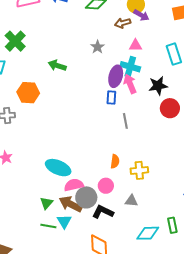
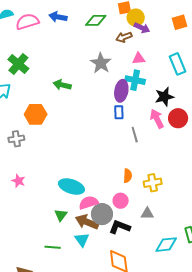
gray star: (98, 47) -> (101, 63), size x1.5
pink arrow: (130, 84) -> (157, 119), moved
green triangle: (46, 203) -> (61, 215), moved
green line: (48, 226) -> (53, 247), moved

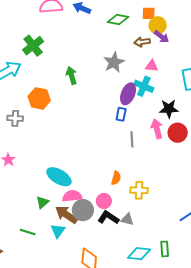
green arrow: (62, 85) -> (72, 75), turned 48
black L-shape: (120, 227) -> (108, 218), moved

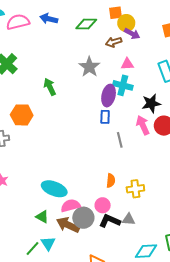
green triangle: (42, 202) -> (42, 217), turned -40
cyan triangle: (58, 231) -> (48, 243), moved
green line: (28, 232) -> (33, 248), turned -56

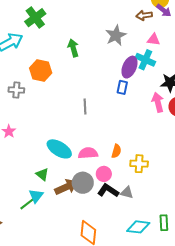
gray line: (120, 140) -> (85, 106), moved
pink semicircle: (70, 206) -> (88, 153), moved
brown arrow: (68, 225) -> (66, 187), turned 120
cyan triangle: (48, 243) -> (36, 196), moved

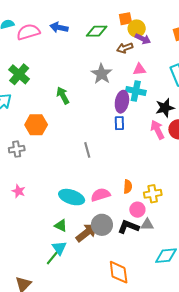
pink circle: (104, 174) -> (137, 210), moved

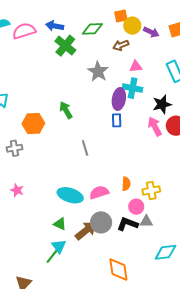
purple arrow: (143, 39) -> (151, 32), moved
green cross: (19, 74) -> (65, 46), moved
green arrow: (63, 95) -> (66, 110), moved

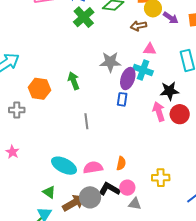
gray star: (98, 71) -> (110, 62), moved, turned 30
yellow cross: (151, 191) -> (161, 178), moved
black L-shape: (127, 224) -> (109, 189), moved

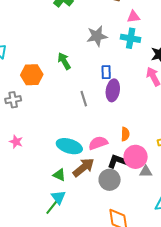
purple ellipse: (128, 79) -> (113, 90), moved
blue rectangle: (122, 99) -> (106, 72), moved
pink circle: (127, 188) -> (136, 157), size x1.5
gray circle: (90, 197) -> (110, 180), moved
brown arrow: (74, 203) -> (83, 167), moved

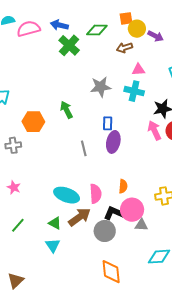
pink semicircle: (98, 143) -> (96, 194), turned 102
green line: (52, 207) -> (18, 225), moved

